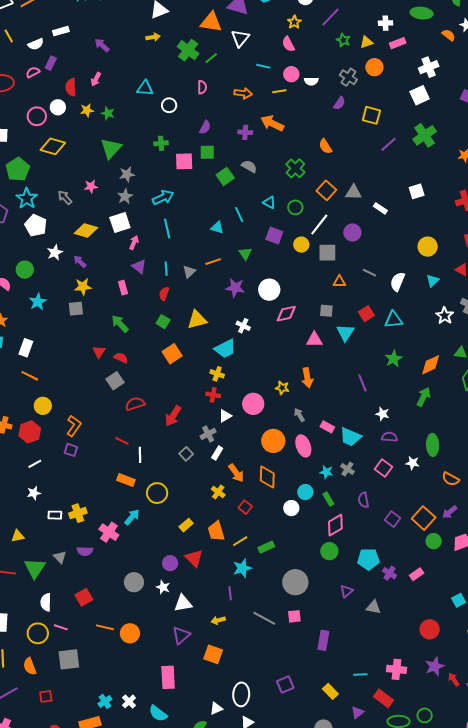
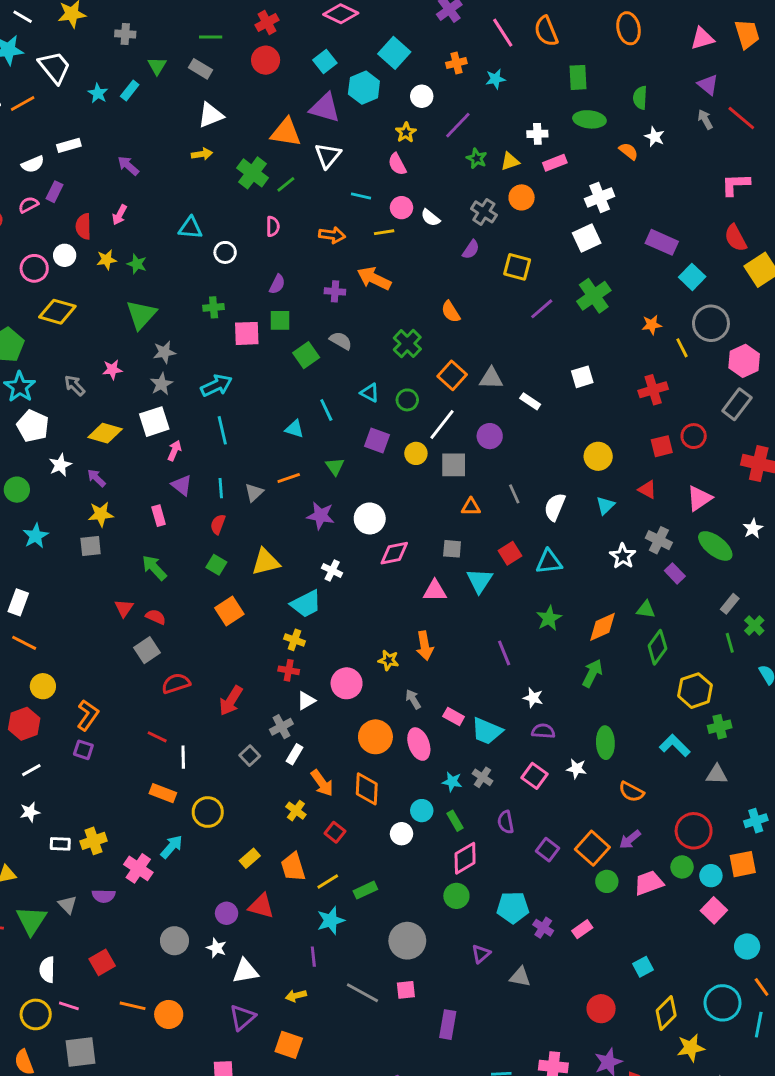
white semicircle: (311, 81) -> (430, 218), turned 40
gray line: (369, 273) -> (514, 494), turned 40
red triangle: (194, 558) -> (261, 906), turned -30

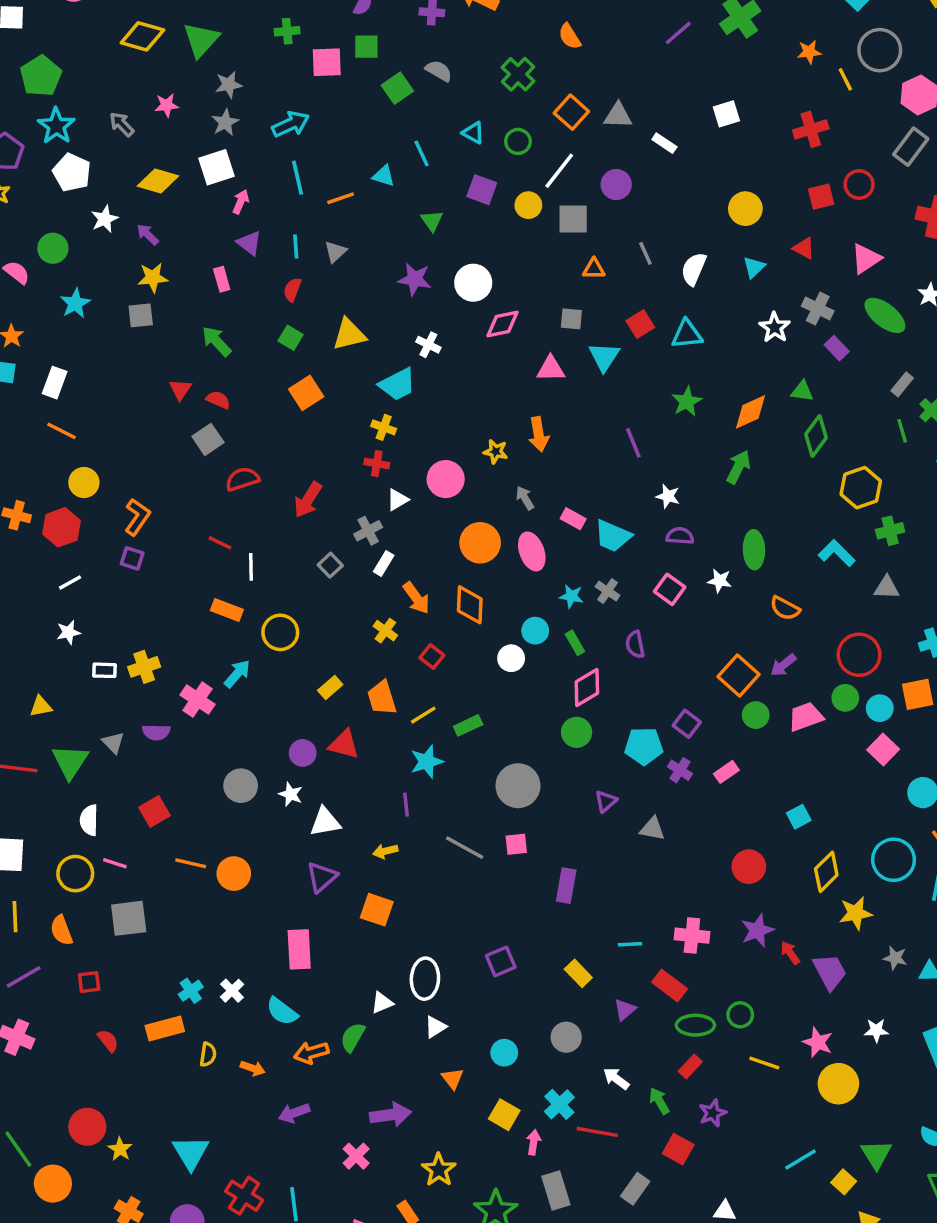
yellow diamond: (57, 312) -> (142, 36), moved
orange line: (289, 478) -> (341, 198), moved
purple square: (548, 850) -> (687, 724), moved

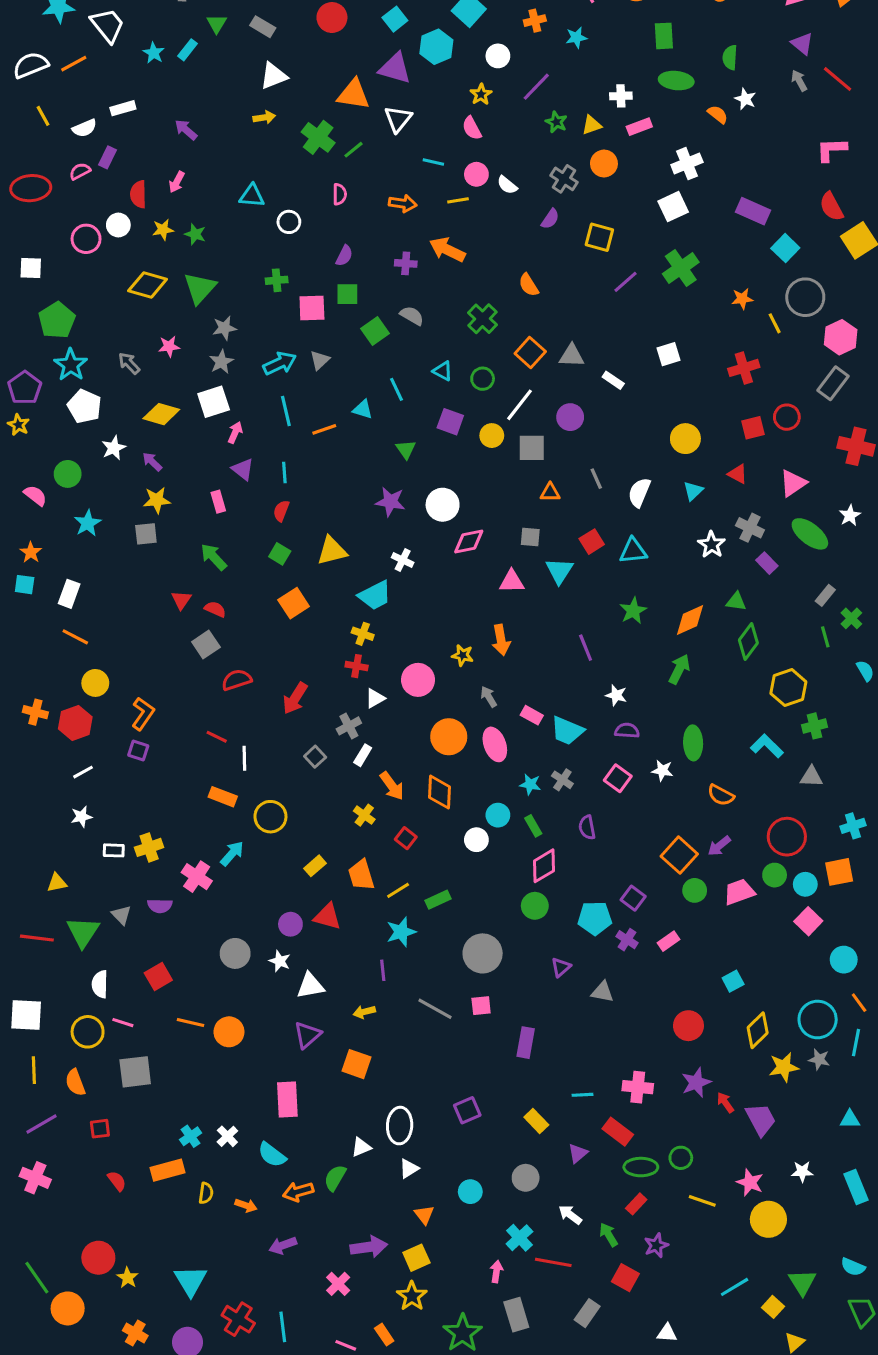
gray triangle: (335, 252) -> (320, 360), moved
gray star: (895, 958) -> (819, 1059), moved
yellow square: (504, 1115) -> (416, 1258), moved, turned 36

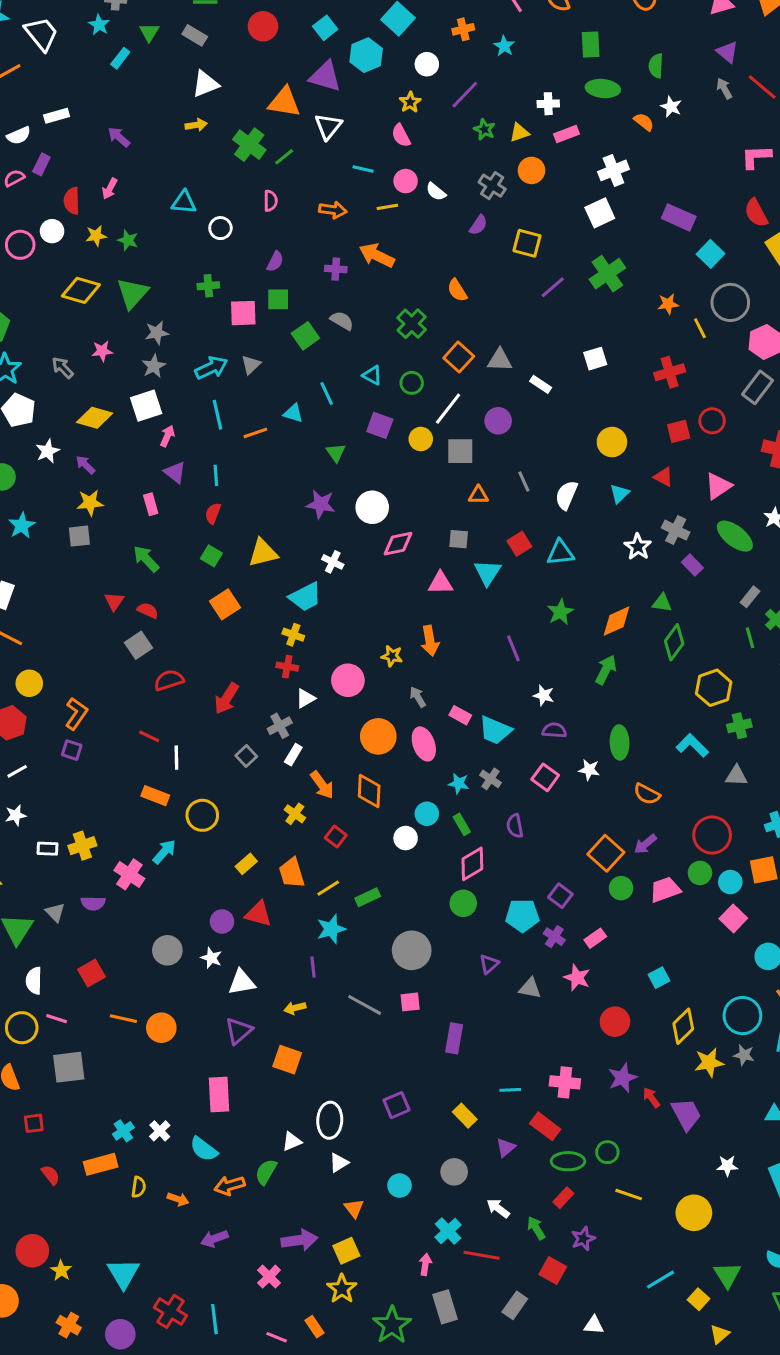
cyan star: (576, 37) -> (504, 46), turned -30
cyan star: (154, 53) -> (99, 25), moved
pink star: (750, 1182) -> (577, 978), moved

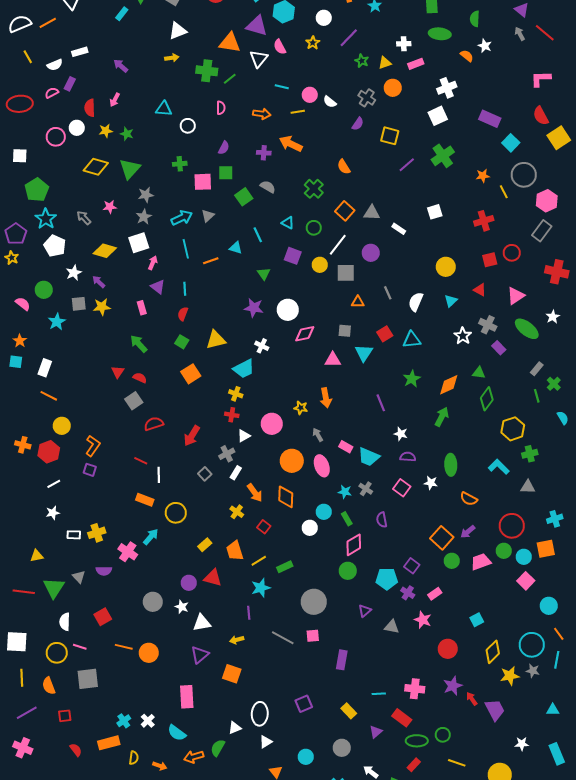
pink semicircle: (401, 136) -> (280, 47), moved
green cross: (249, 145) -> (207, 71), turned -30
gray square: (79, 536) -> (79, 304), moved

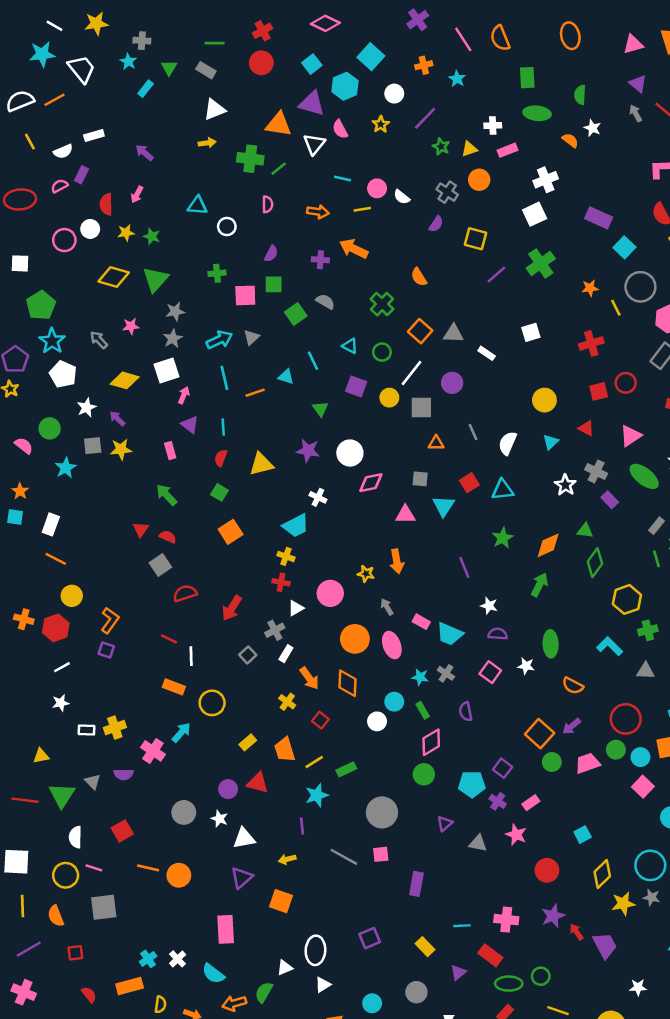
yellow triangle: (216, 340) -> (261, 464), moved

